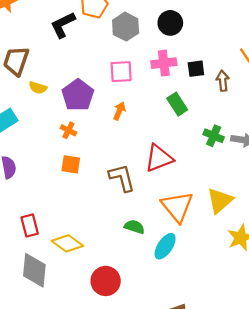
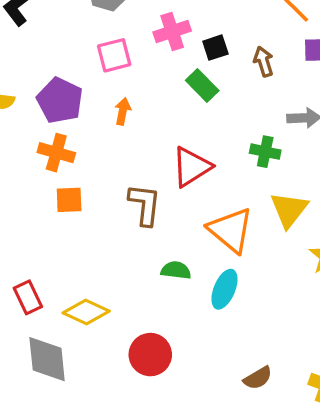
black square: (196, 69) -> (215, 48), moved
brown arrow: (223, 81) -> (264, 61), moved
orange cross: (68, 130) -> (56, 153), size x1.5
green cross: (214, 136) -> (265, 152), moved
brown L-shape: (122, 178) -> (145, 205), turned 32

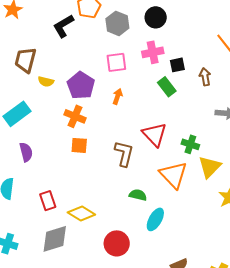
green cross: (265, 152) -> (190, 144), moved
red triangle: (191, 167) -> (155, 134), turned -48
cyan ellipse: (224, 289) -> (155, 219), moved
gray diamond: (47, 359) -> (55, 239), turned 72

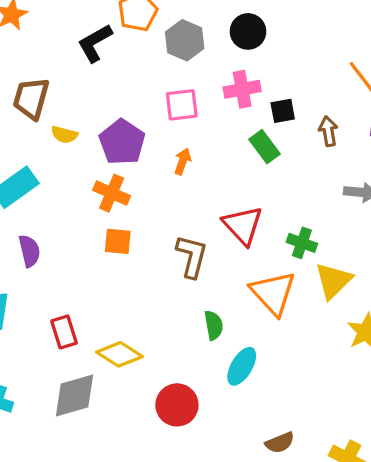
green semicircle: (138, 195) -> (214, 325), turned 66

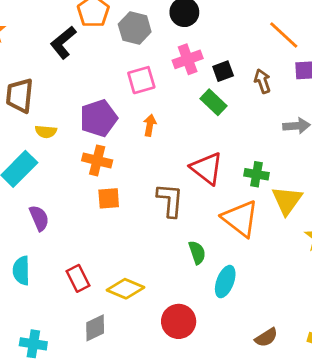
yellow semicircle: (64, 135) -> (46, 132), moved
purple pentagon: (122, 142) -> (99, 118), turned 30
gray diamond: (75, 395) -> (95, 328), size x0.7

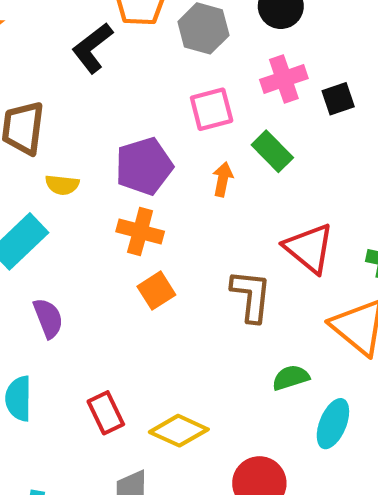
green rectangle: (213, 102) -> (272, 151), moved
orange square: (109, 198) -> (156, 291), turned -30
green semicircle: (197, 252) -> (291, 378), turned -90

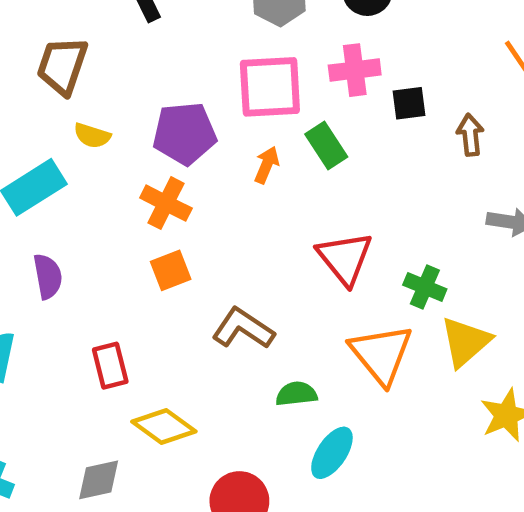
pink square: (212, 109) -> (270, 87), size x1.4
brown L-shape: (251, 296) -> (243, 328), moved, turned -74
red rectangle: (106, 413) -> (110, 366), moved

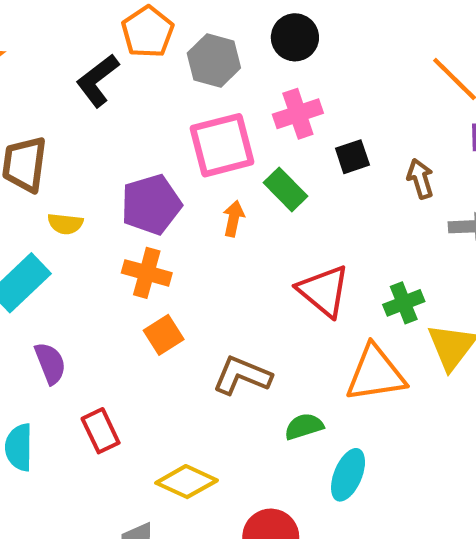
black square: (409, 103) -> (352, 157), moved
brown arrow: (470, 135) -> (420, 179), moved
green cross: (425, 287) -> (404, 303), turned -33
orange triangle: (381, 354) -> (376, 374), turned -48
red rectangle: (110, 366) -> (101, 431), moved

